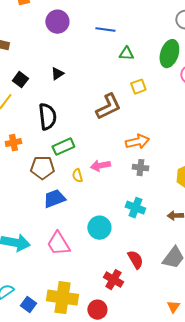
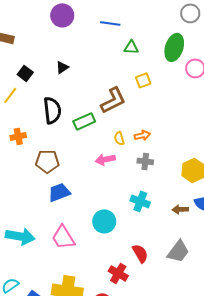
orange arrow: (137, 142) -> (142, 135), size x0.7
green rectangle: (63, 147) -> (84, 121), moved
yellow semicircle: (77, 176) -> (119, 138), moved

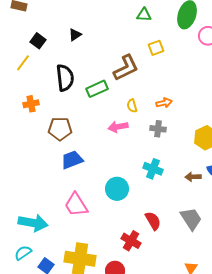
orange arrow: (142, 135) -> (164, 103), moved
cyan arrow: (20, 236) -> (33, 223), moved
gray trapezoid: (178, 251) -> (191, 219), turned -70

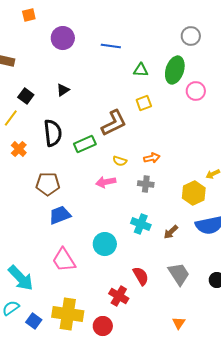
green triangle: (144, 15) -> (141, 70), moved
orange cross: (31, 104) -> (19, 149), moved, turned -35
yellow semicircle: (132, 106) -> (120, 161), turned -56
brown arrow: (193, 177) -> (171, 232), moved, turned -42
cyan arrow: (33, 223) -> (21, 278), turned 36

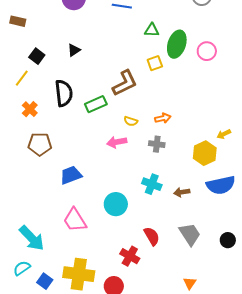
green ellipse: (175, 70) -> (177, 44), moved
brown pentagon: (48, 184) -> (40, 144), moved
brown arrow: (171, 232) -> (182, 192), turned 35

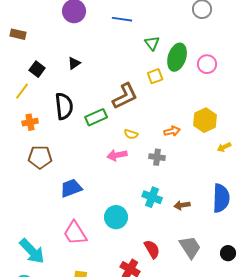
green triangle: (152, 30) -> (152, 43), turned 49
orange cross: (30, 109) -> (30, 122), turned 35
orange arrow: (163, 118) -> (172, 131), moved
yellow hexagon: (205, 153) -> (205, 120), moved
blue semicircle: (221, 185) -> (221, 198), turned -76

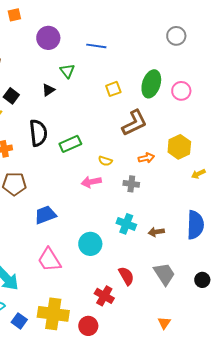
green triangle: (152, 43) -> (67, 71), moved
yellow square: (155, 76) -> (113, 89), moved
brown L-shape: (125, 96) -> (134, 123), moved

